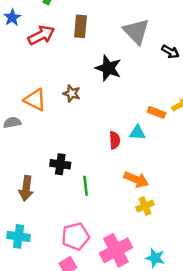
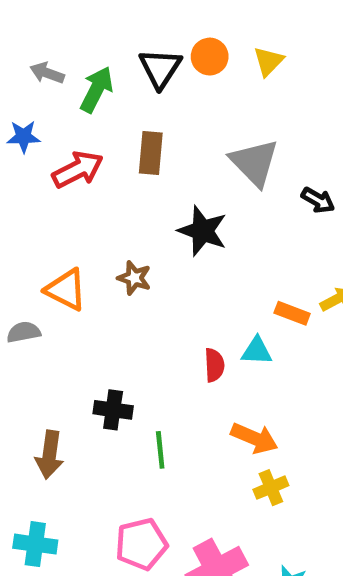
blue star: (12, 18) -> (24, 137), turned 30

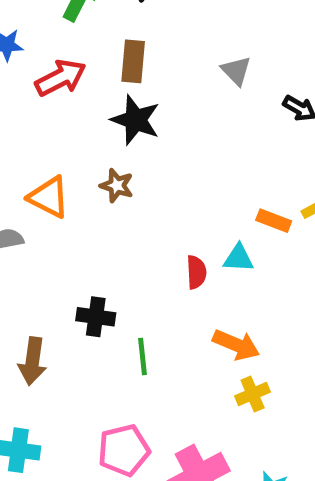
gray triangle: (254, 163) -> (236, 71), size x0.6
black star: (203, 231) -> (135, 120), moved

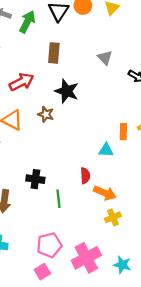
red arrow: (61, 78) -> (22, 82), moved
black star: (135, 120) -> (67, 91), moved
orange rectangle: (274, 221) -> (123, 132), turned 70
red semicircle: (196, 272) -> (85, 176), moved

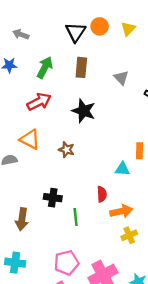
green arrow: (27, 22) -> (45, 67), moved
brown rectangle: (54, 53) -> (81, 67), moved
brown star: (46, 114) -> (66, 150), moved
orange arrow: (105, 193) -> (121, 211), turned -35

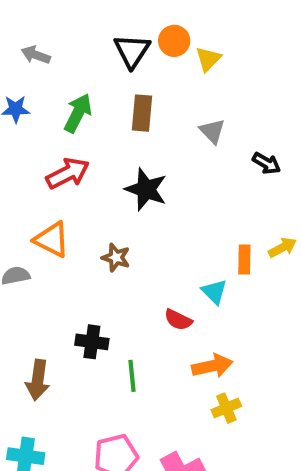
yellow triangle: (128, 29) -> (208, 59), moved
cyan triangle: (122, 169) -> (214, 292), turned 42
red semicircle: (102, 194) -> (178, 320), moved, turned 119

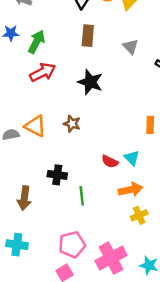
green arrow: (78, 113) -> (36, 42), moved
orange triangle: (52, 239) -> (35, 126), moved
cyan triangle: (214, 292) -> (132, 158), moved

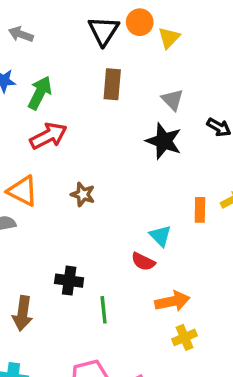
black star: (90, 82) -> (164, 141), moved
brown star: (72, 124) -> (83, 194), moved
orange triangle: (35, 126) -> (23, 191), moved
cyan triangle: (132, 158) -> (160, 236), moved

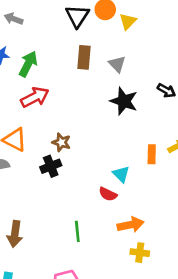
gray triangle: (172, 100) -> (117, 64), moved
black cross: (69, 281) -> (51, 166), moved, turned -30
yellow cross: (184, 337) -> (140, 253), turned 30

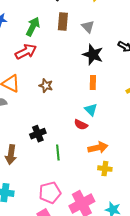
green arrow: (28, 64) -> (33, 27), moved
orange rectangle: (152, 154) -> (93, 83), moved
black cross: (51, 166) -> (38, 134), moved

